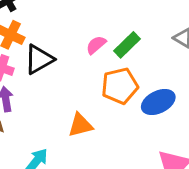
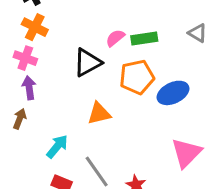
green rectangle: (127, 45) -> (144, 38), turned 35
black triangle: (39, 59) -> (88, 62), moved

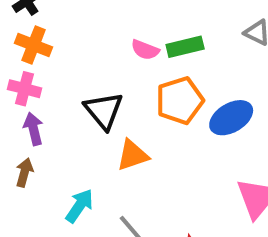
pink semicircle: (115, 38) -> (145, 50), turned -114
black triangle: (88, 62) -> (104, 111), moved, turned -36

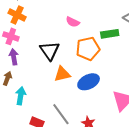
green rectangle: (185, 47) -> (110, 34), moved
blue ellipse: (231, 118) -> (89, 82), moved
cyan arrow: (79, 206) -> (21, 96), moved, turned -30

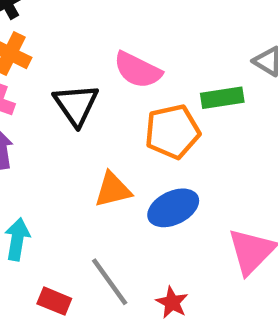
pink semicircle: (73, 22) -> (138, 70), size x1.5
black triangle: (50, 51) -> (76, 105), moved

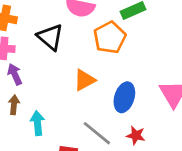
blue ellipse: (173, 208) -> (124, 97), moved, turned -32

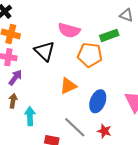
orange pentagon: (110, 38) -> (90, 55), turned 30
purple arrow: (15, 74) -> (15, 78), turned 56

